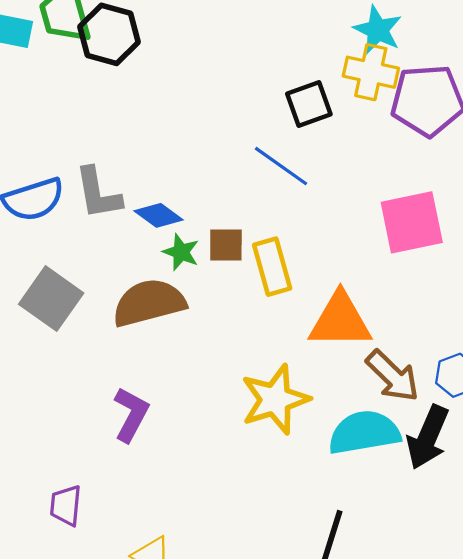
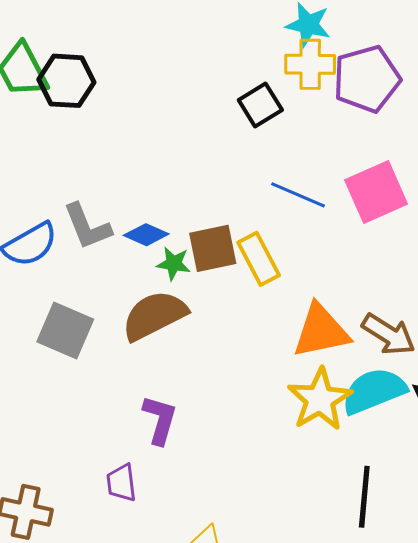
blue line: (281, 166) -> (298, 195), moved
brown square: (226, 245) -> (213, 248), size x1.4
orange triangle: (340, 320) -> (321, 331), moved
yellow star: (275, 399) -> (320, 399), moved
purple trapezoid: (66, 506) -> (121, 483), moved

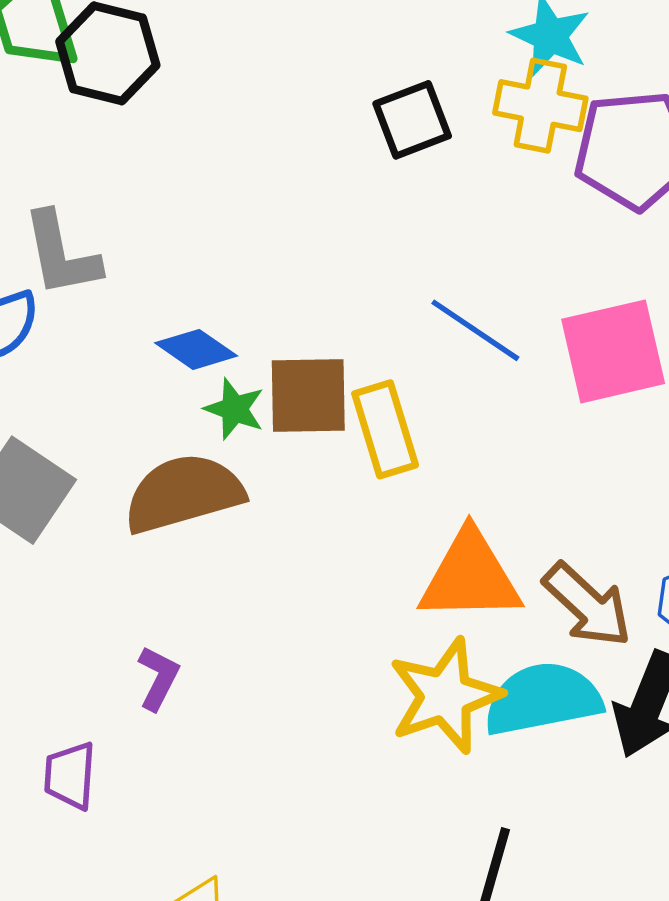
black square: (260, 105) -> (412, 120), moved
gray L-shape: (87, 226) -> (61, 254), moved
purple L-shape: (160, 420) -> (158, 678), size x0.7

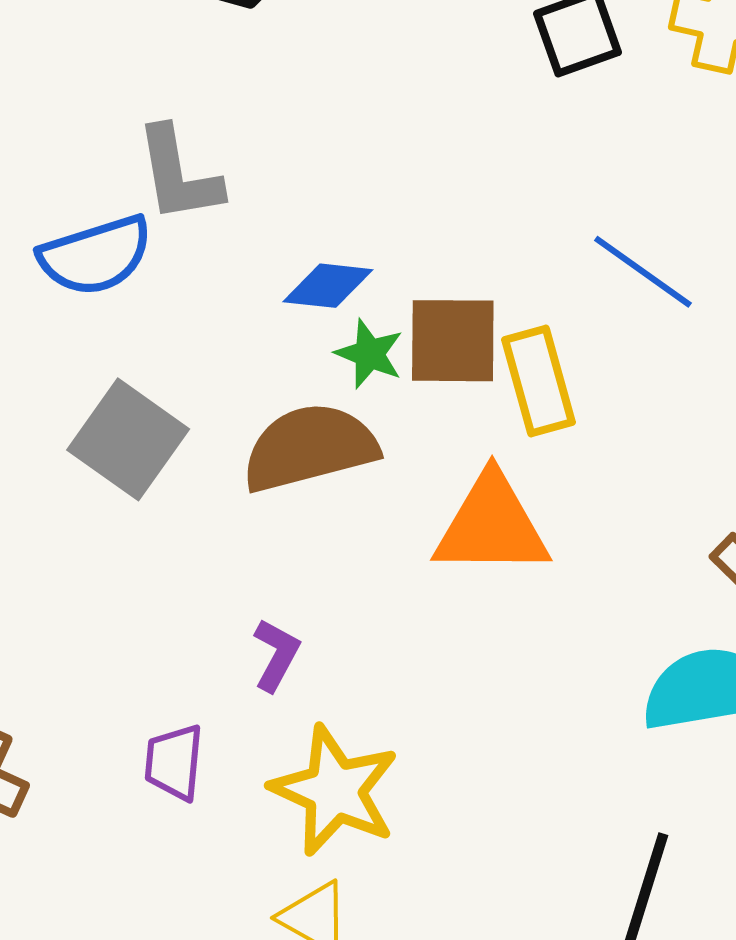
blue diamond: (196, 349) -> (328, 286), turned -30
orange triangle: (470, 577) -> (492, 525), moved
yellow star: (445, 696) -> (335, 791), moved, turned -30

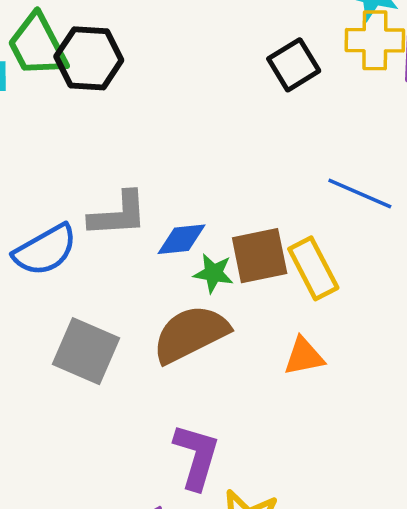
gray L-shape: (178, 175) -> (118, 214), moved, turned -72
orange triangle: (492, 525) -> (304, 356), size x0.6
purple L-shape: (276, 655) -> (196, 456), size x1.6

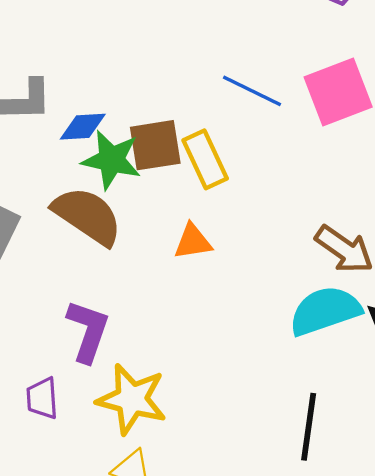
green star: (213, 273) -> (111, 160), size x1.6
brown semicircle: (191, 334) -> (87, 216), turned 58

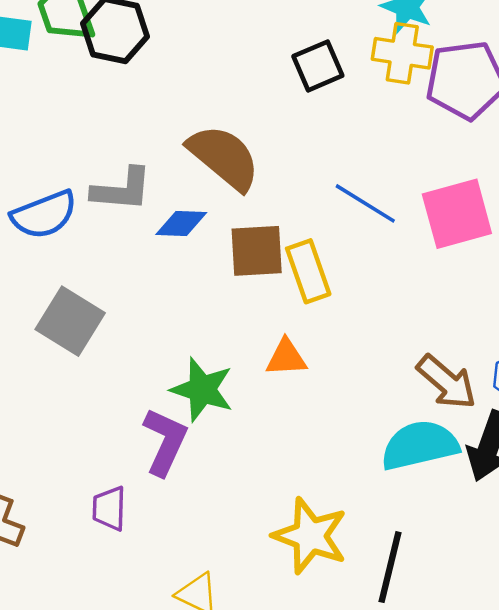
green star: (111, 160) -> (202, 390), moved
brown semicircle: (87, 216) -> (224, 157), moved
yellow star: (132, 399) -> (310, 536), moved

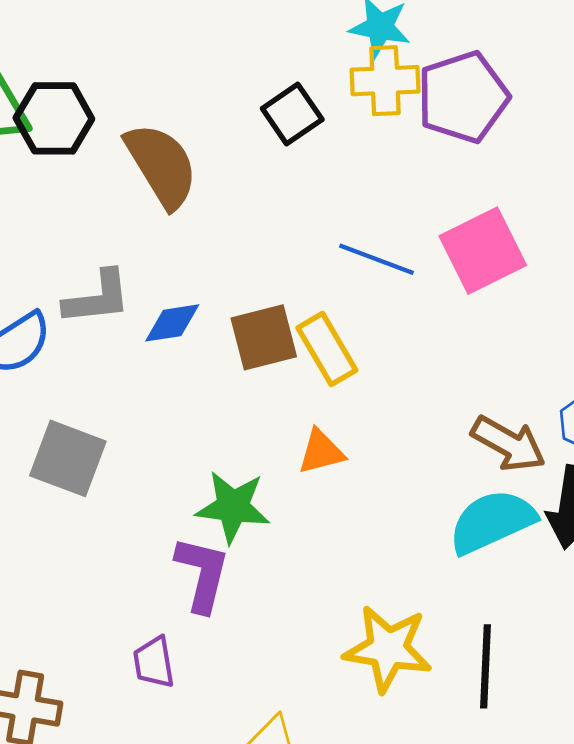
brown semicircle: (224, 157) -> (161, 165), moved, turned 30

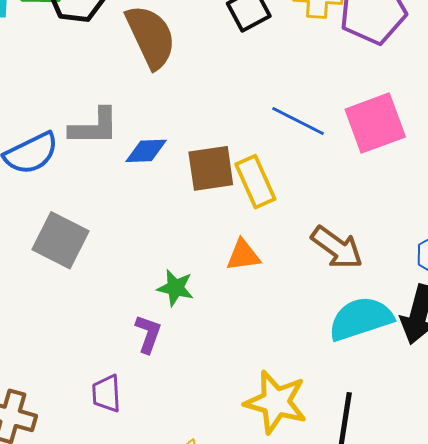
brown arrow: (508, 444) -> (337, 248), moved
green star: (233, 507) -> (175, 288), size x0.7
purple L-shape: (202, 574) -> (148, 334), size x0.7

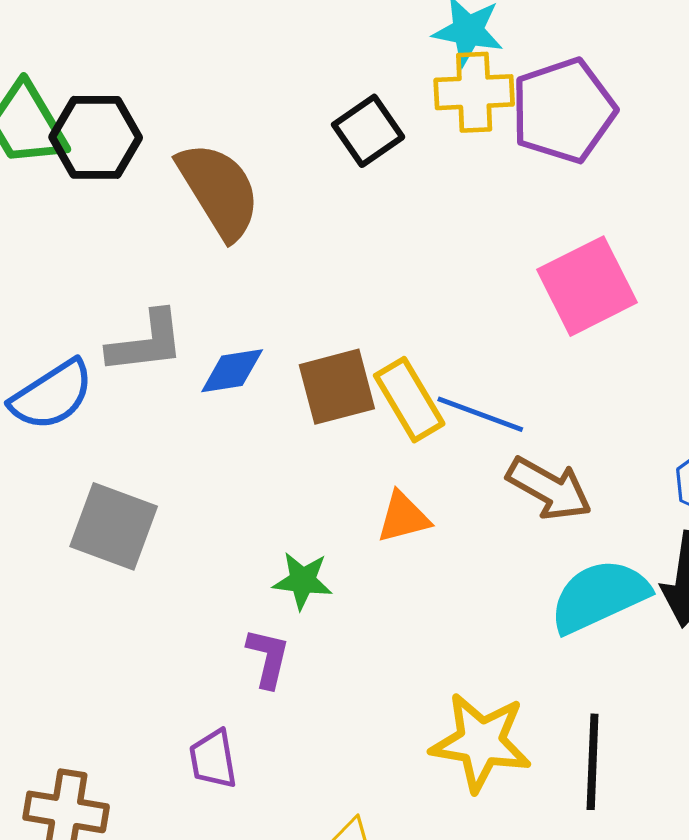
blue line: (298, 121) -> (480, 414), moved

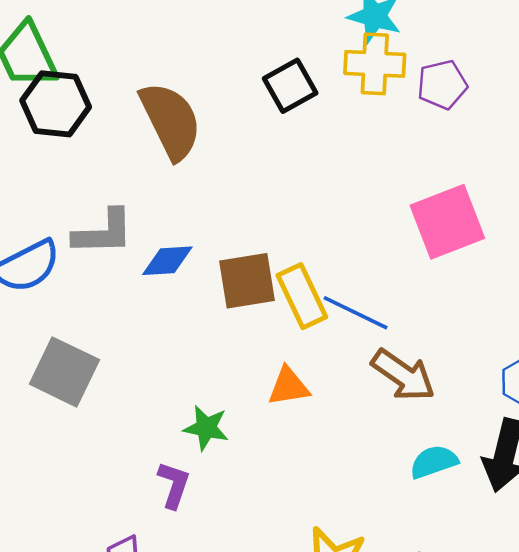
purple pentagon: (563, 111) -> (442, 85), size x0.6
black hexagon: (96, 137) -> (56, 104), moved
cyan semicircle: (599, 596) -> (434, 462), size x0.6

